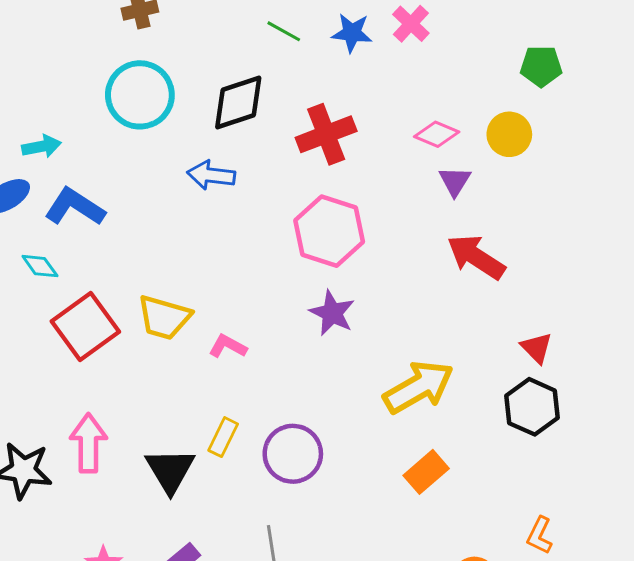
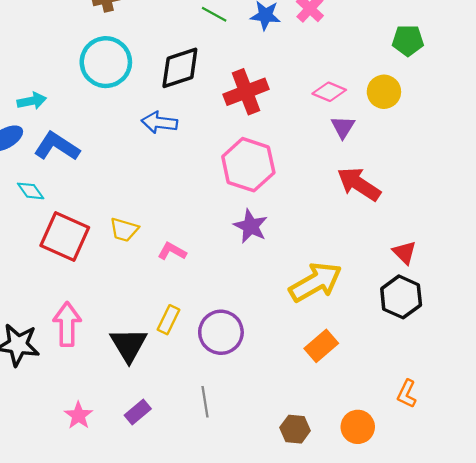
yellow trapezoid: (164, 317) -> (124, 230), size x0.7
red square: (85, 327) -> (65, 237), turned -30

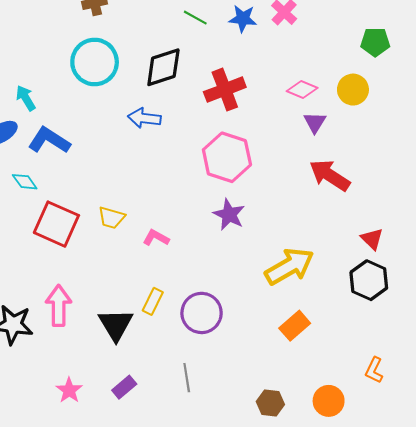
cyan arrow: (32, 101) -> (26, 98), turned -110

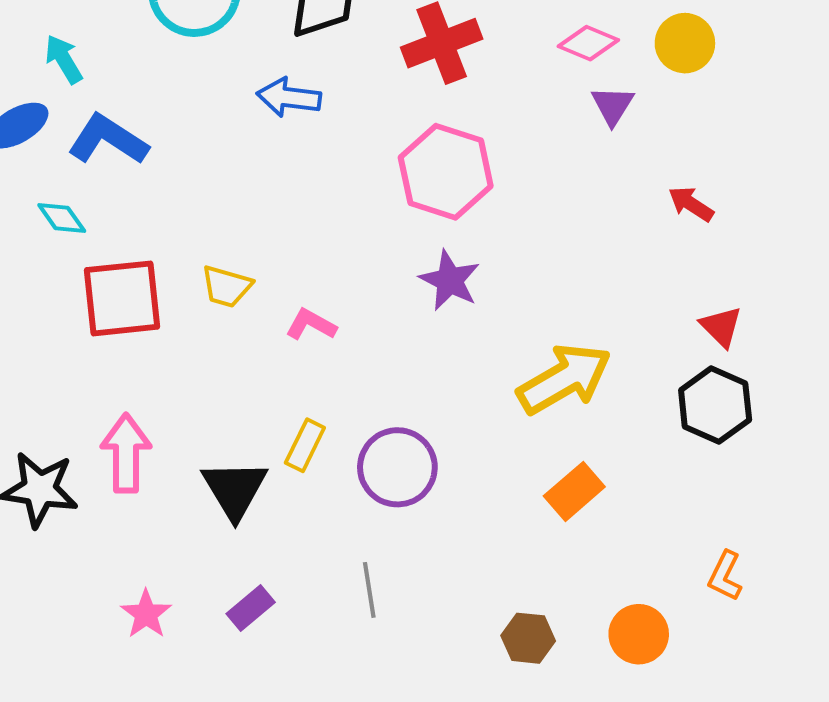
red arrow: (330, 175) -> (691, 204), moved, size x0.6
red square: (56, 224) -> (122, 298), turned -30

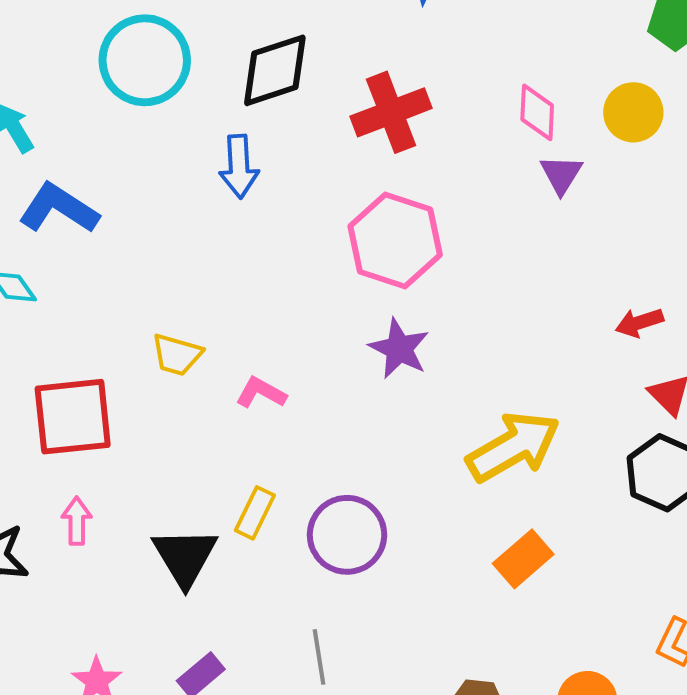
pink diamond: (588, 43) -> (537, 112), turned 70
blue arrow: (289, 97) -> (239, 166), turned -100
red arrow: (691, 204) -> (639, 323), moved, turned -51
red square: (122, 298) -> (73, 417), moved
pink arrow: (126, 453) -> (77, 521), size x0.6

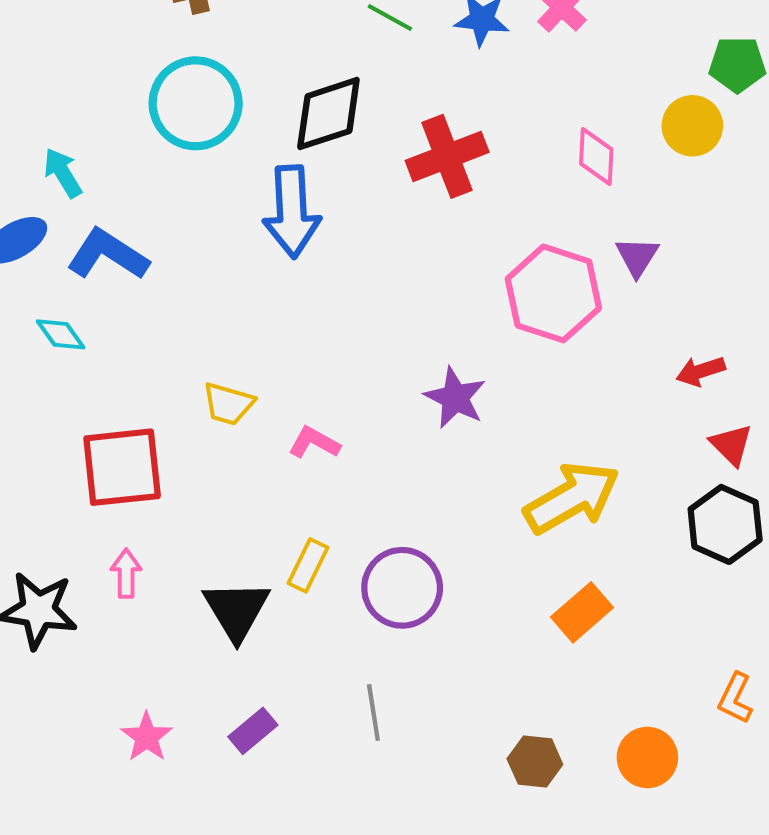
yellow circle: (633, 112) -> (692, 126), moved
blue arrow: (239, 166) -> (292, 212), size x1.4
purple triangle: (561, 174) -> (637, 257), moved
pink hexagon: (395, 240) -> (553, 293), moved

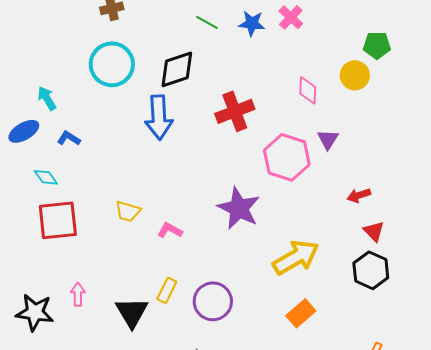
red cross: (447, 156) -> (235, 111), moved
blue L-shape: (108, 255) -> (69, 138), size x0.6
purple star: (455, 398) -> (239, 208), size x1.4
red square: (122, 467) -> (58, 220), moved

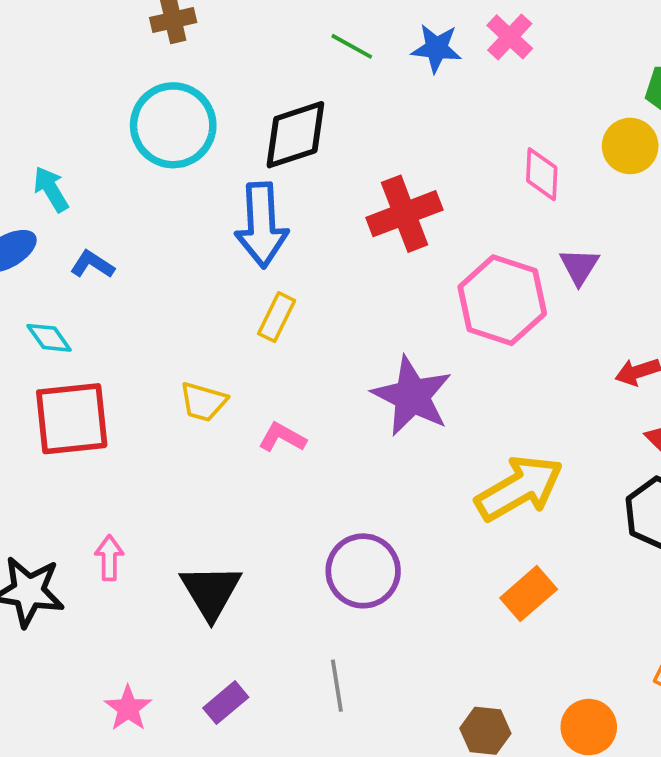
yellow rectangle: (167, 290) -> (277, 317), moved

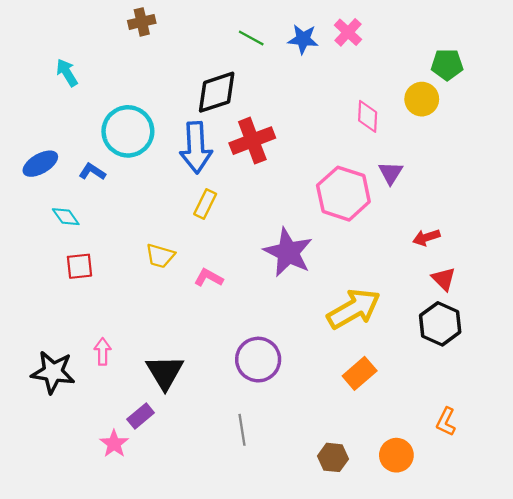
cyan circle: (173, 125) -> (128, 131), moved
cyan arrow: (51, 189) -> (67, 73), moved
red cross: (404, 214) -> (252, 141), moved
red square: (72, 419) -> (80, 266), size x0.6
purple rectangle: (226, 703) -> (141, 416), moved

